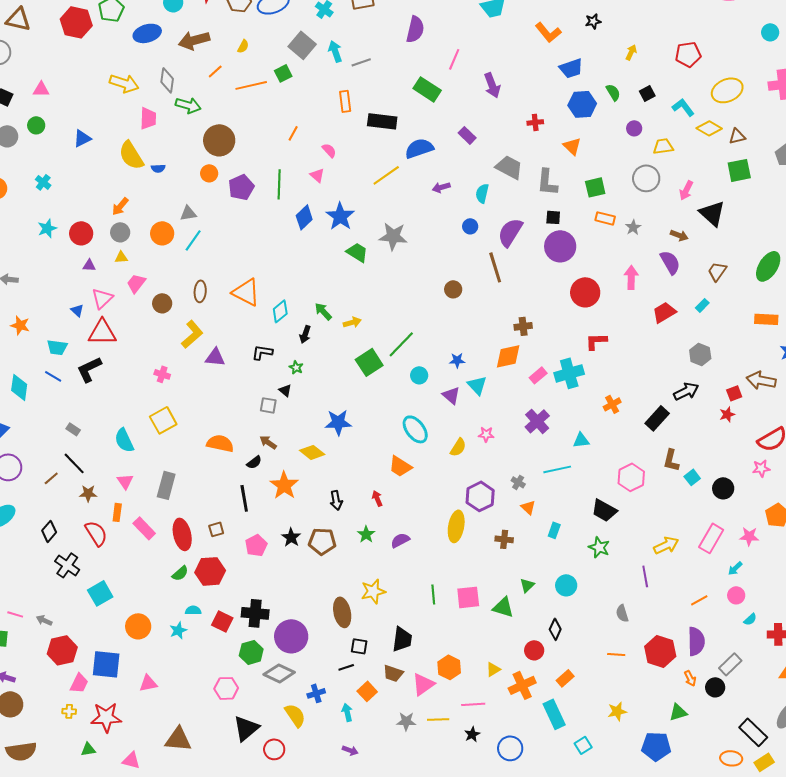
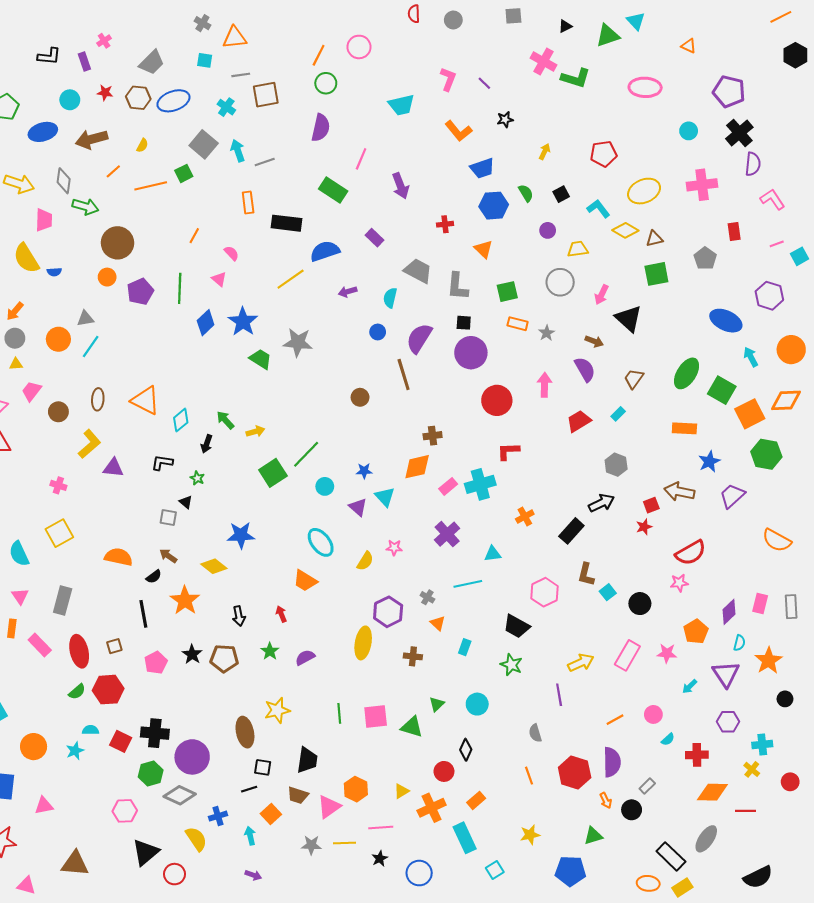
cyan arrow: (735, 568) -> (690, 686), moved
orange line: (616, 654) -> (529, 776), turned 66
gray rectangle: (730, 664) -> (647, 786), size x0.7

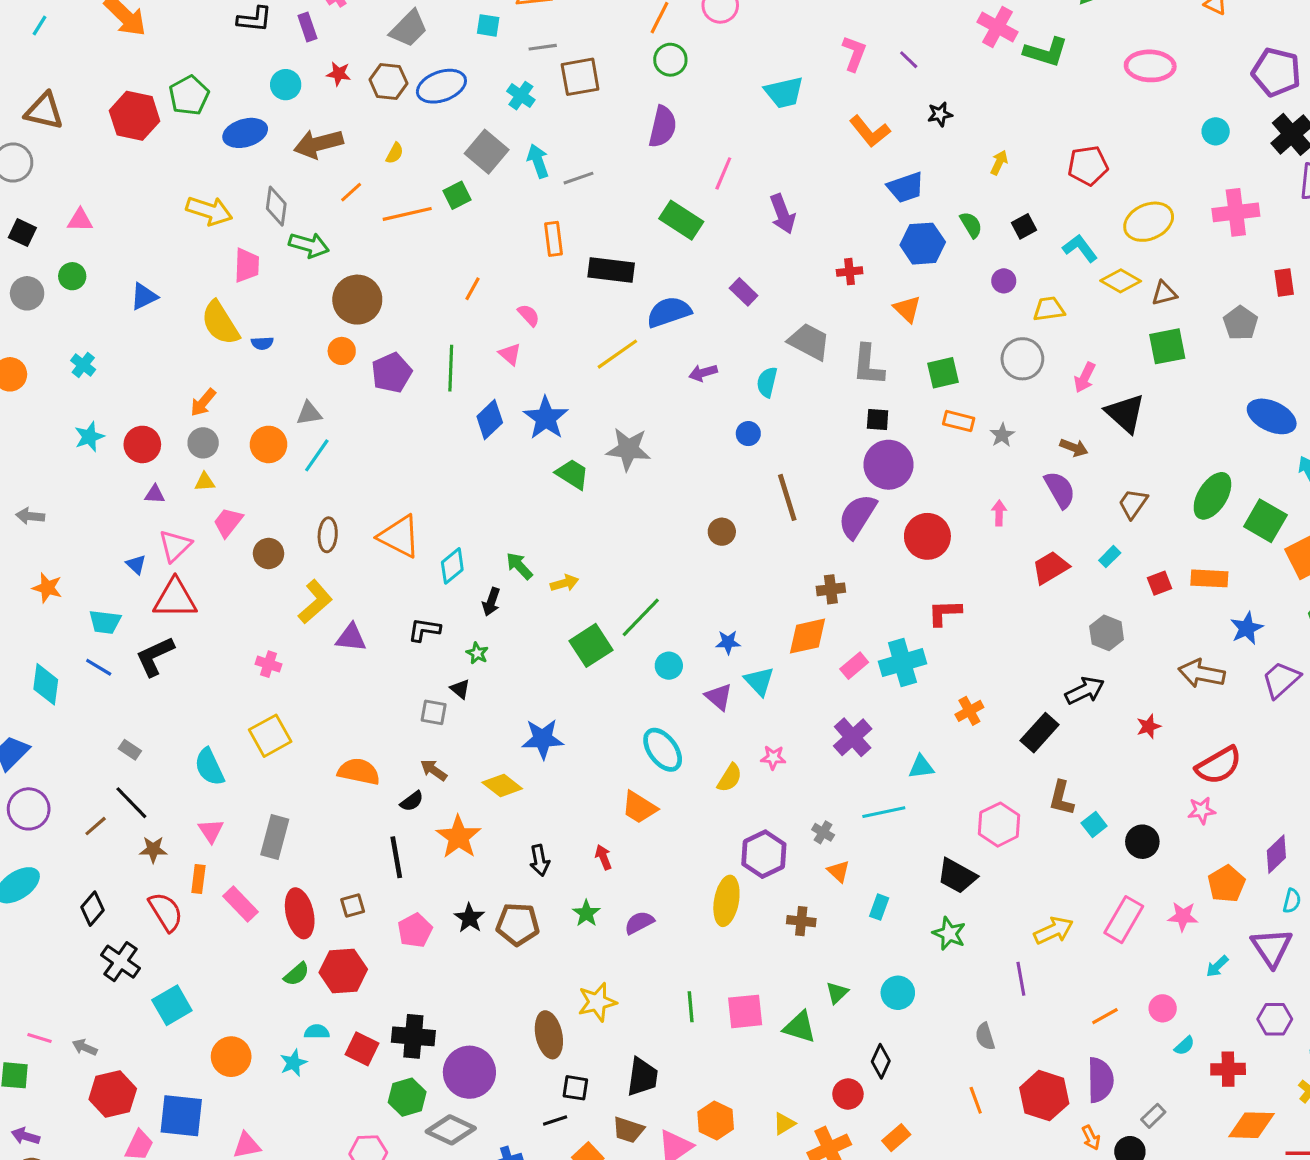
purple semicircle: (419, 338) -> (857, 516), moved
pink arrow: (545, 385) -> (999, 513), size x0.7
red square: (651, 505) -> (1160, 583), moved

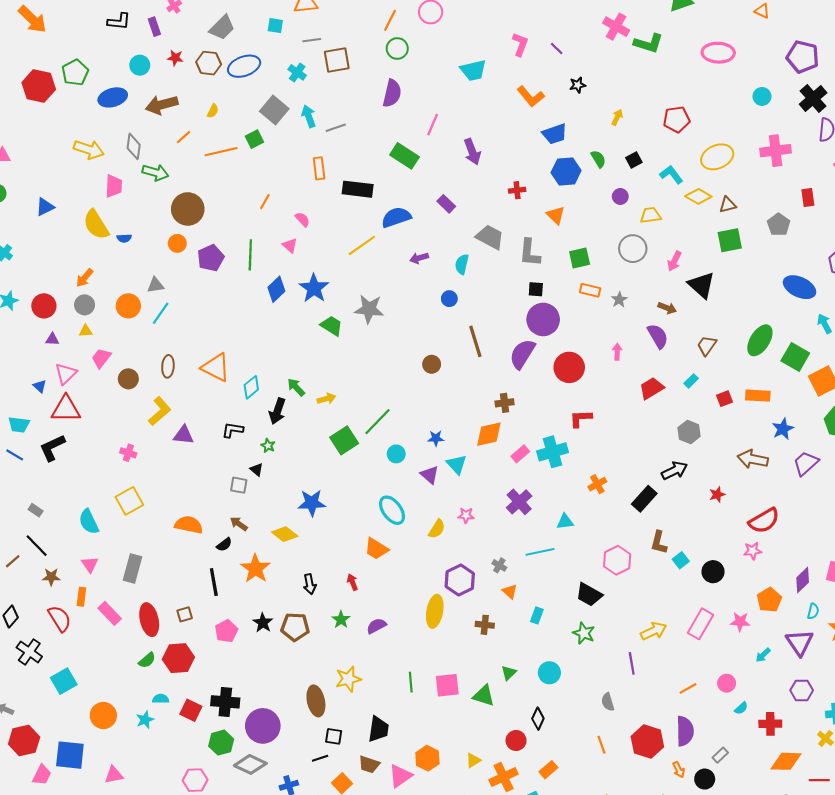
black arrow: (491, 602) -> (277, 411), size x1.4

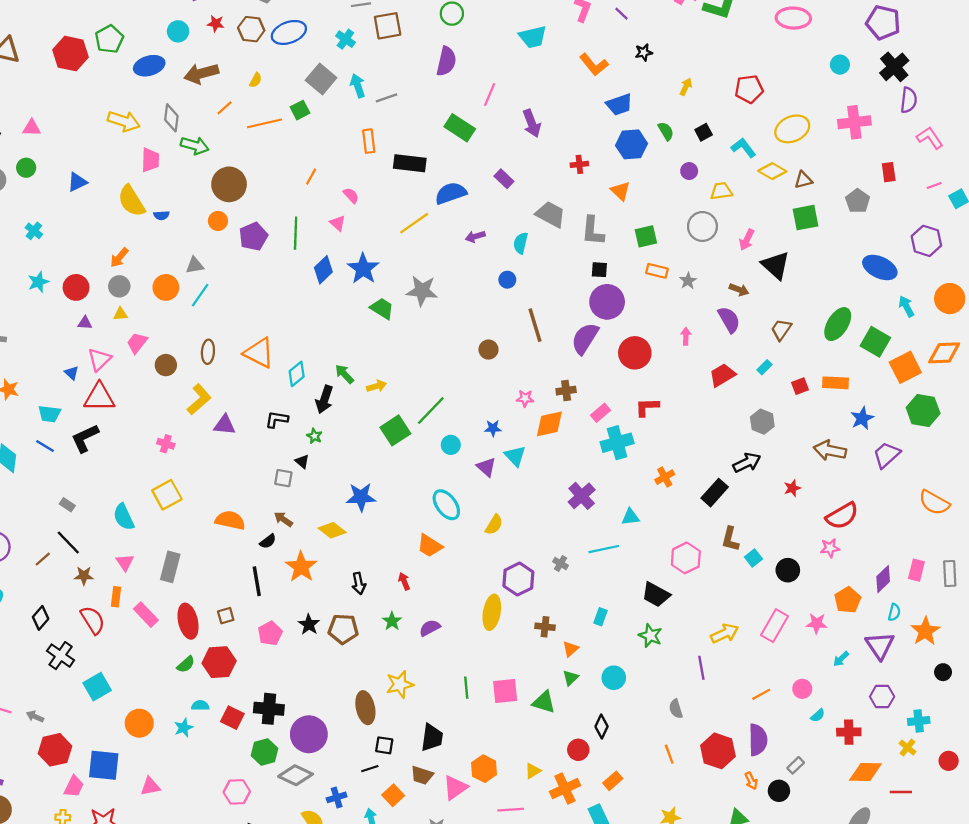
pink rectangle: (520, 454) -> (600, 413), moved
pink star: (466, 515) -> (525, 398), moved
orange triangle: (510, 591) -> (571, 649), moved, turned 35

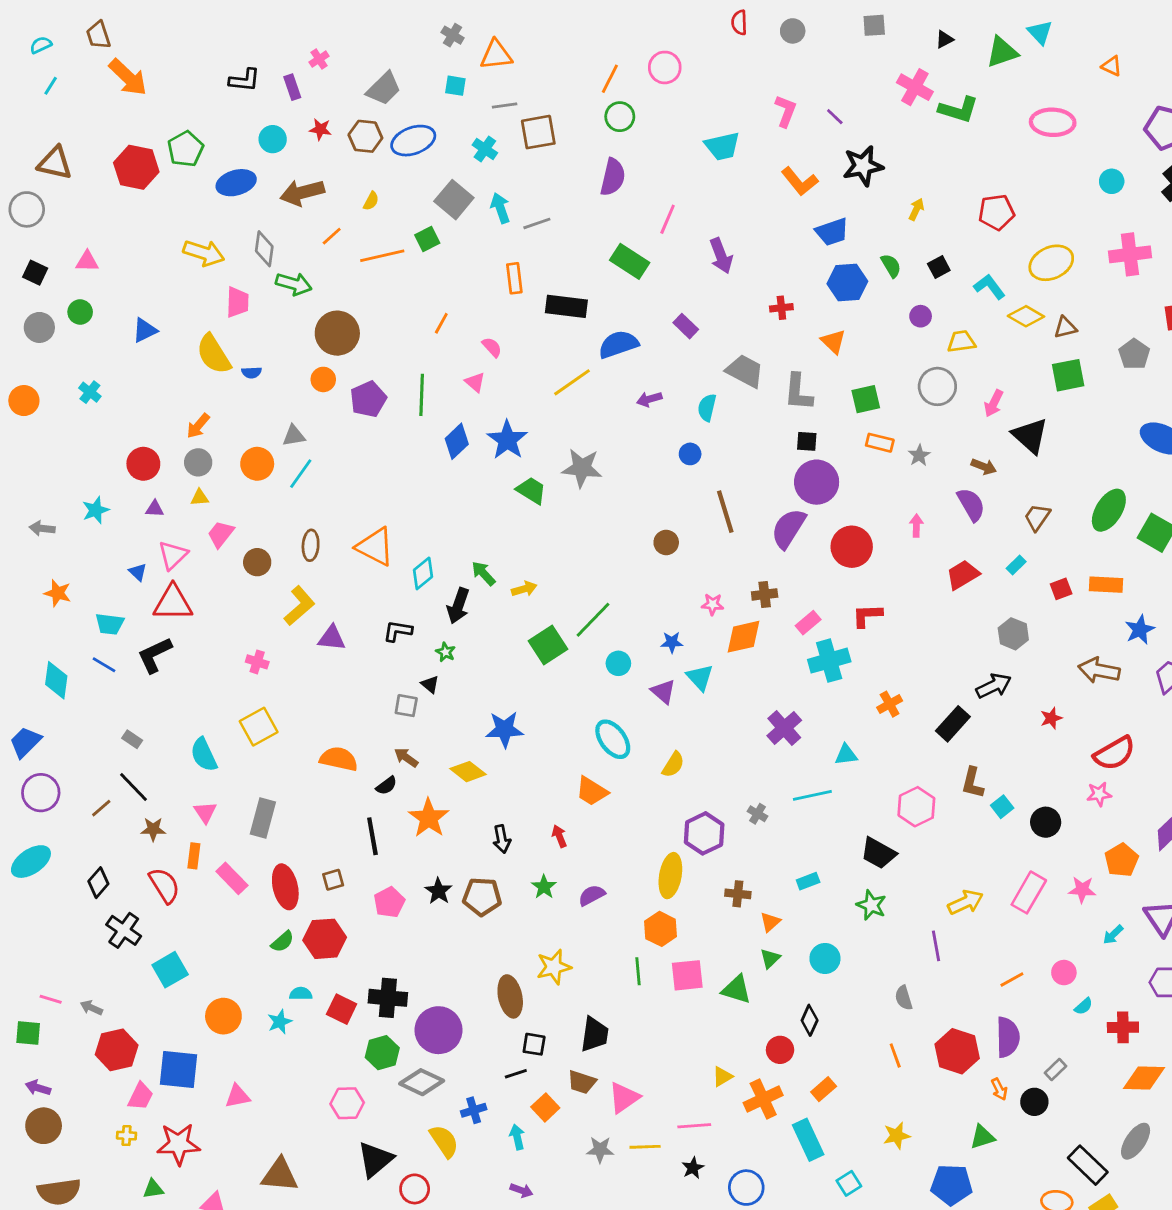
black star: (644, 52) -> (863, 166), size x1.8
cyan star: (38, 282) -> (96, 510), moved
cyan rectangle: (600, 617) -> (808, 881), turned 49
orange hexagon: (484, 769) -> (661, 929), moved

